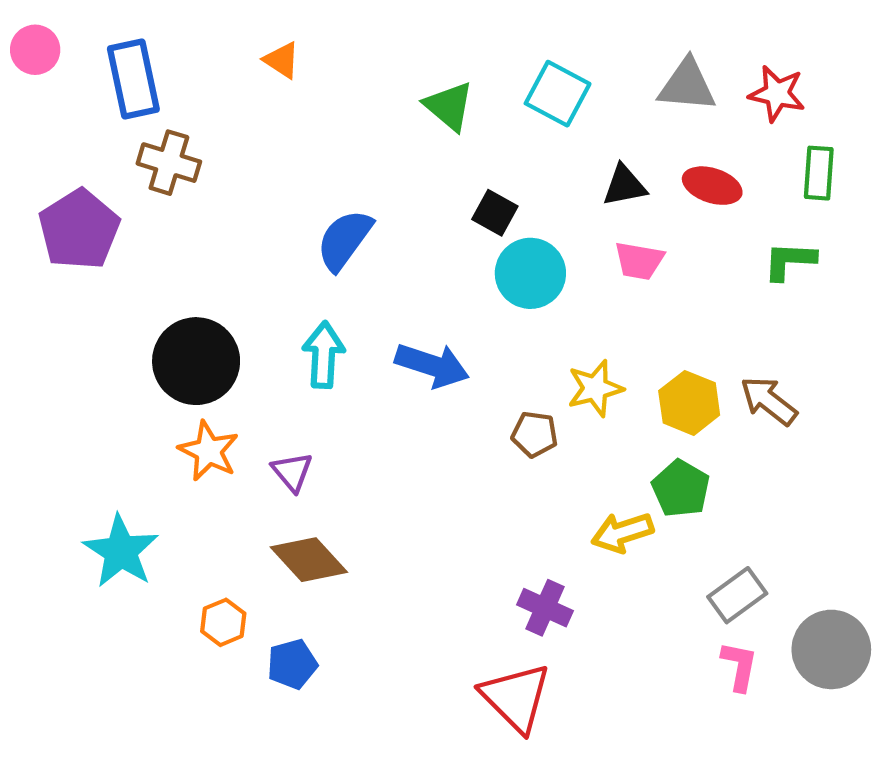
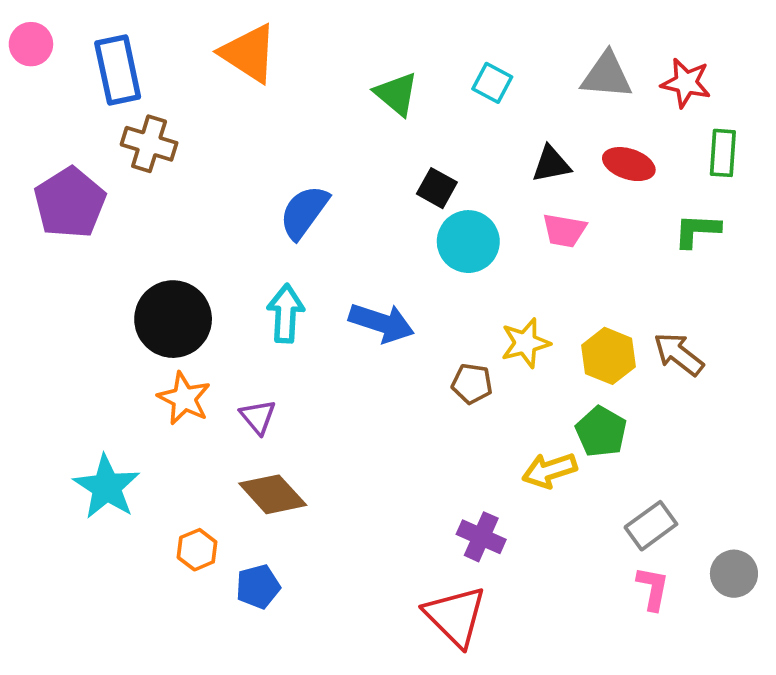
orange triangle: (282, 60) -> (249, 53), size x1.8
cyan square: (558, 94) -> (492, 83), size x0.7
gray circle: (831, 649) -> (734, 574), size x0.7

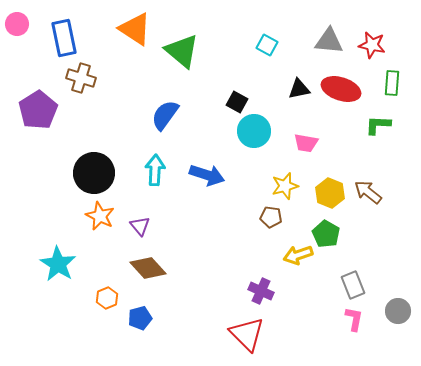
green triangle: (396, 94) -> (182, 51), moved, size x1.4
red ellipse: (629, 164) -> (341, 89), size x1.4
pink trapezoid: (564, 230) -> (306, 143), moved
brown pentagon: (472, 384) -> (271, 217), moved
gray rectangle: (651, 526) -> (353, 285), turned -76

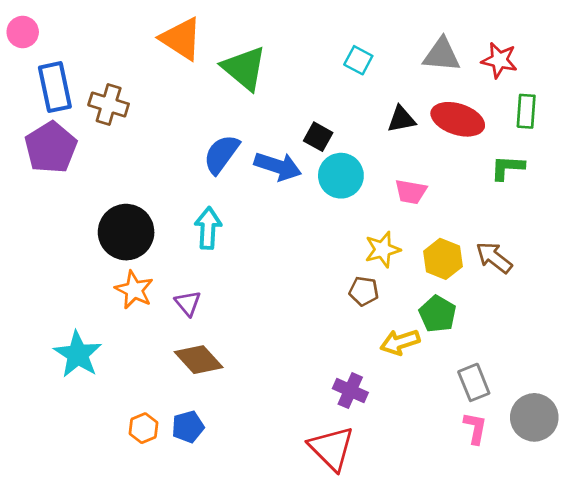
blue rectangle: (64, 38) -> (55, 87), moved
blue arrow: (207, 175) -> (278, 166), moved
orange hexagon: (107, 298) -> (144, 428), moved
gray circle: (398, 311) -> (534, 417), size x1.4

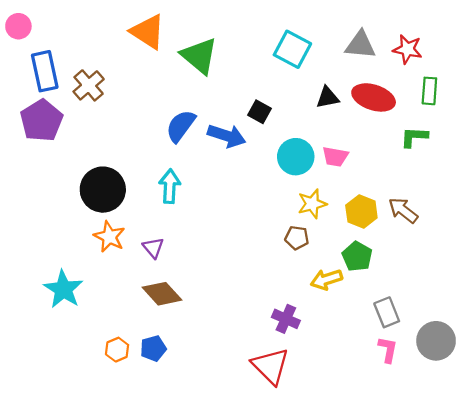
cyan square: (358, 60) -> (292, 49), size x1.6
brown cross: (109, 105) -> (89, 85), turned 32
cyan circle: (341, 176) -> (296, 157), moved

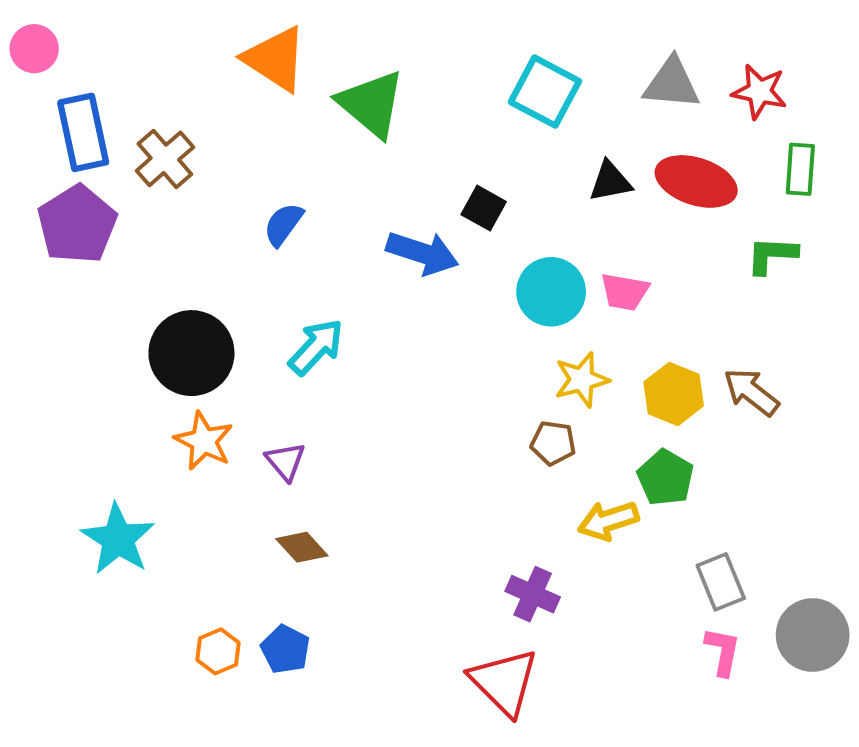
blue semicircle: (181, 126) -> (283, 224), moved, size x0.7
cyan arrow: (170, 186) -> (316, 347), turned 40
brown diamond: (162, 294) -> (302, 547), size x0.7
blue pentagon: (153, 348) -> (285, 649), turned -30

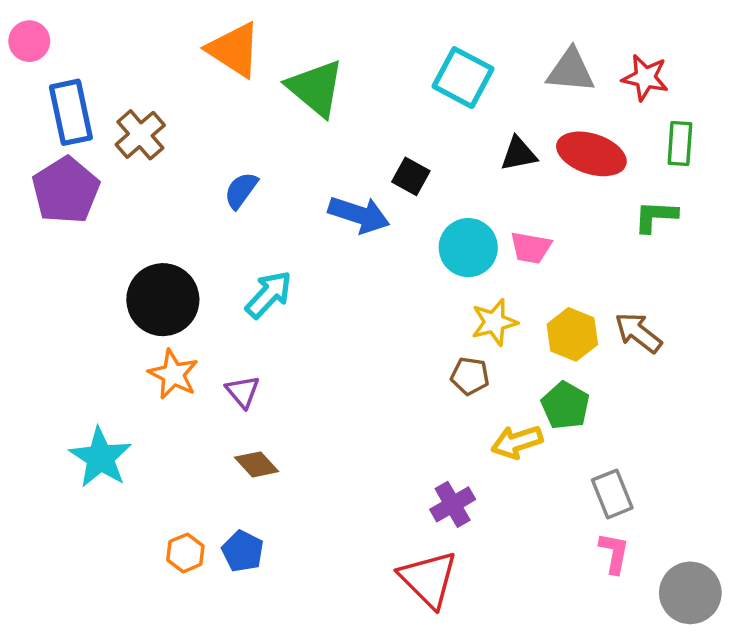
purple cross: (533, 594) -> (453, 504), turned 36
gray circle: (813, 635) -> (690, 593), moved

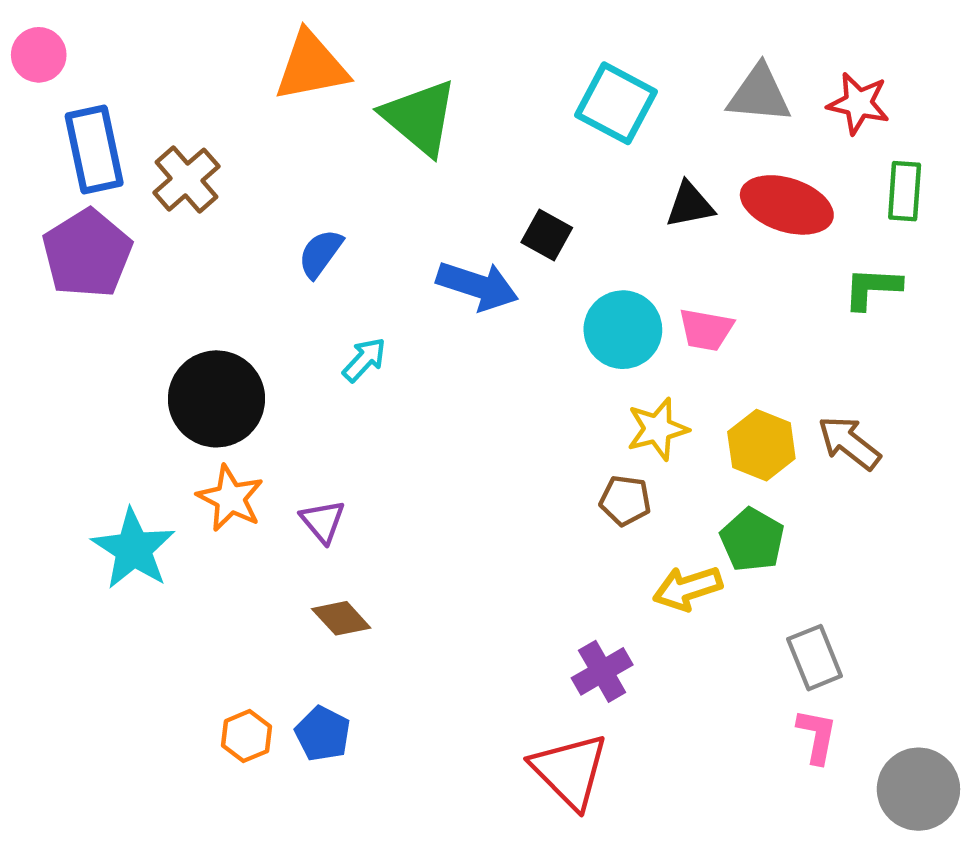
orange triangle: (234, 50) -> (311, 66), turned -44
cyan arrow: (269, 294) -> (364, 360), moved, size x0.7
cyan star: (100, 458) -> (133, 549), moved

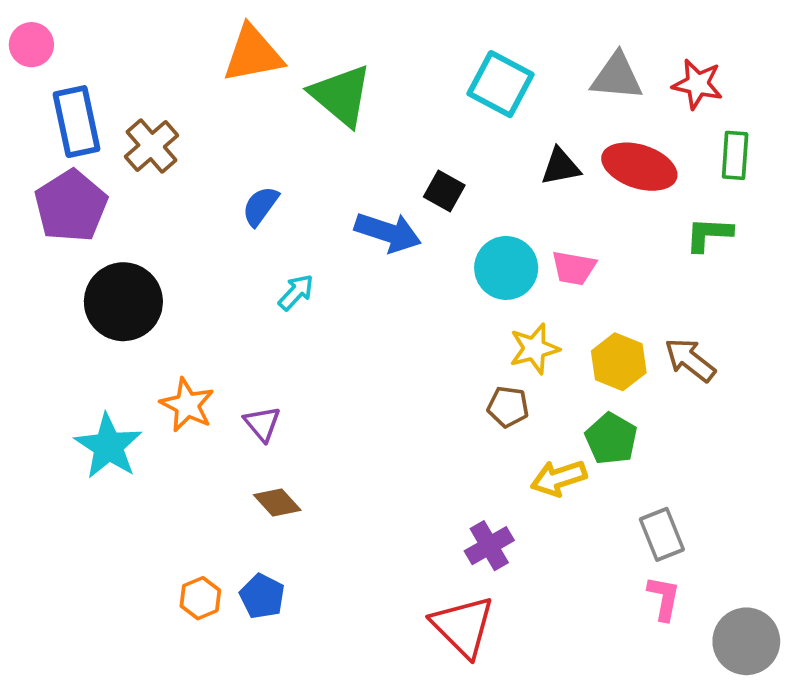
black circle: (216, 399) -> (123, 302), moved

